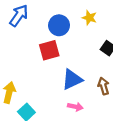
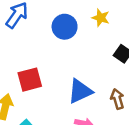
red square: (49, 50) -> (30, 80), moved

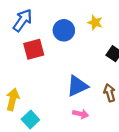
red square: (30, 80) -> (34, 49), moved

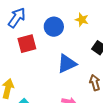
blue triangle: (77, 86) -> (67, 64), moved

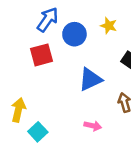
blue arrow: (17, 18) -> (48, 20), moved

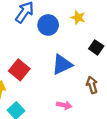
red square: (42, 55) -> (19, 70), moved, turned -36

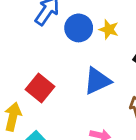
yellow star: (78, 18) -> (109, 29), moved

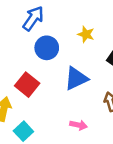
blue circle: (79, 28) -> (47, 48), moved

